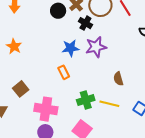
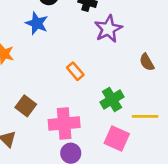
blue star: (70, 48) -> (37, 23), moved, turned -30
yellow line: (109, 104) -> (145, 116), moved

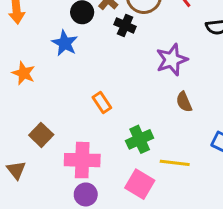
purple star: (108, 29) -> (172, 60), moved

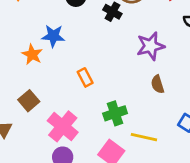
blue star: (65, 43) -> (53, 36), moved, turned -30
orange star: (24, 73) -> (32, 54), moved
pink cross: (82, 160) -> (63, 126), turned 32

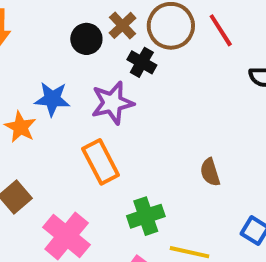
purple star: (151, 46) -> (112, 103), moved
orange rectangle: (85, 77) -> (101, 162), size x1.5

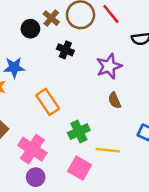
black cross: (142, 62) -> (65, 50), moved
purple star: (112, 103) -> (109, 66), moved

